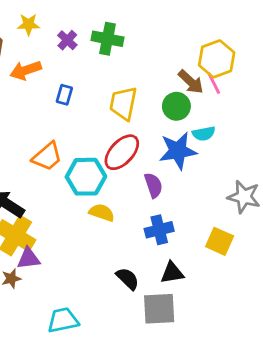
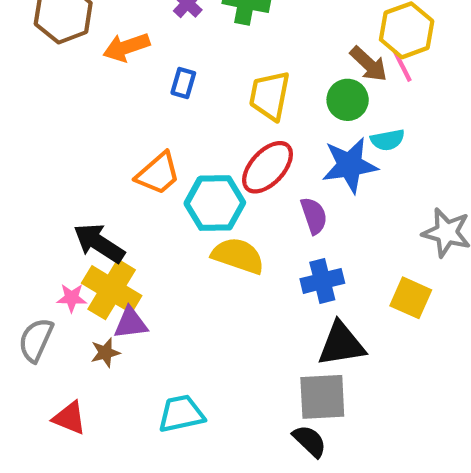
yellow semicircle: (102, 213) -> (238, 256), size x1.4
black triangle: (172, 273) -> (341, 344), size x1.4
black semicircle: (128, 279) -> (310, 441), moved

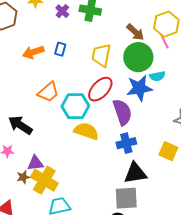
orange arrow: (126, 47) -> (33, 52), moved
brown arrow: (369, 64) -> (135, 32), moved
green circle: (348, 100) -> (138, 57), size x1.5
purple semicircle: (314, 216) -> (122, 112), size x1.5
yellow cross: (112, 289) -> (44, 180), moved

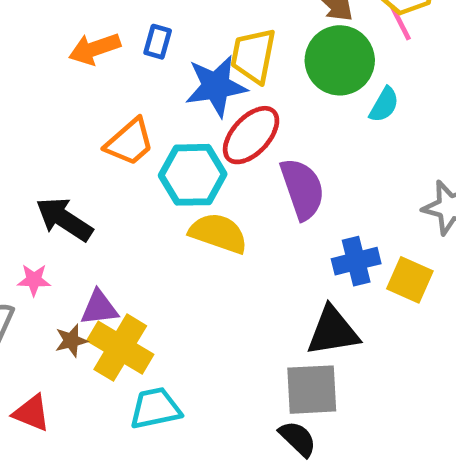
cyan semicircle: (157, 76) -> (384, 105), turned -49
blue star: (139, 88) -> (216, 86), moved
blue cross: (126, 143) -> (356, 261), moved

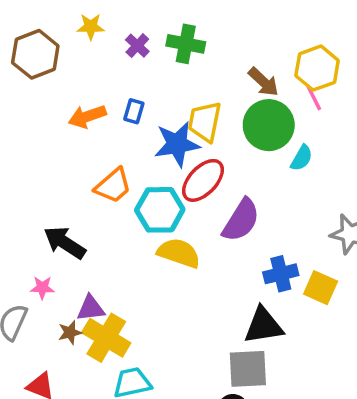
purple semicircle: (302, 189) -> (241, 220), turned 51

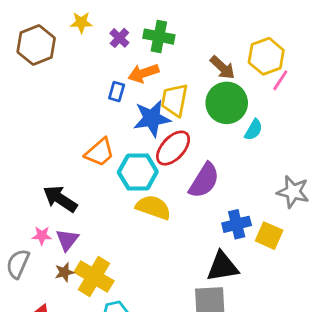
pink line: (314, 97) -> (280, 80), moved, turned 60
orange arrow: (87, 116) -> (143, 73), moved
purple triangle: (91, 308) -> (67, 240), moved, turned -45

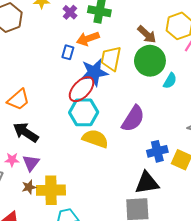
red ellipse: (173, 148) -> (82, 89), moved
orange trapezoid: (100, 152) -> (18, 100), moved
yellow cross: (94, 276) -> (51, 190), turned -32

